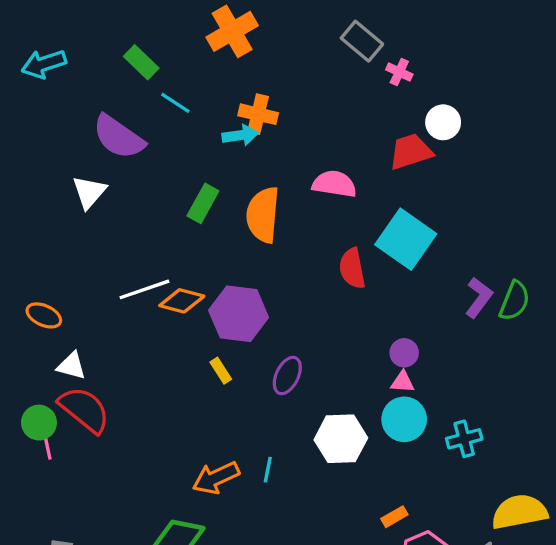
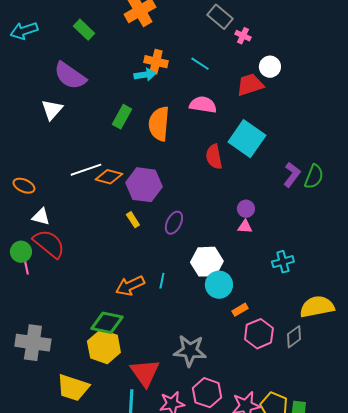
cyan line: (175, 103) -> (200, 64), moved
cyan circle: (404, 419) -> (219, 285), moved

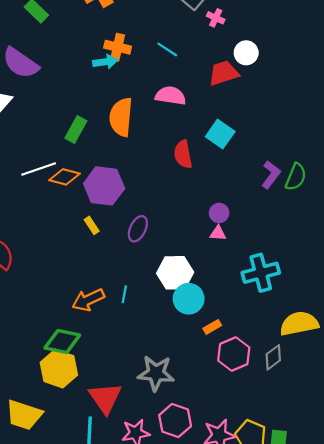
green rectangle: (122, 117) -> (76, 130), moved
cyan square: (247, 139) -> (220, 134), size x0.7
cyan cross: (283, 262) -> (261, 273), size x1.5

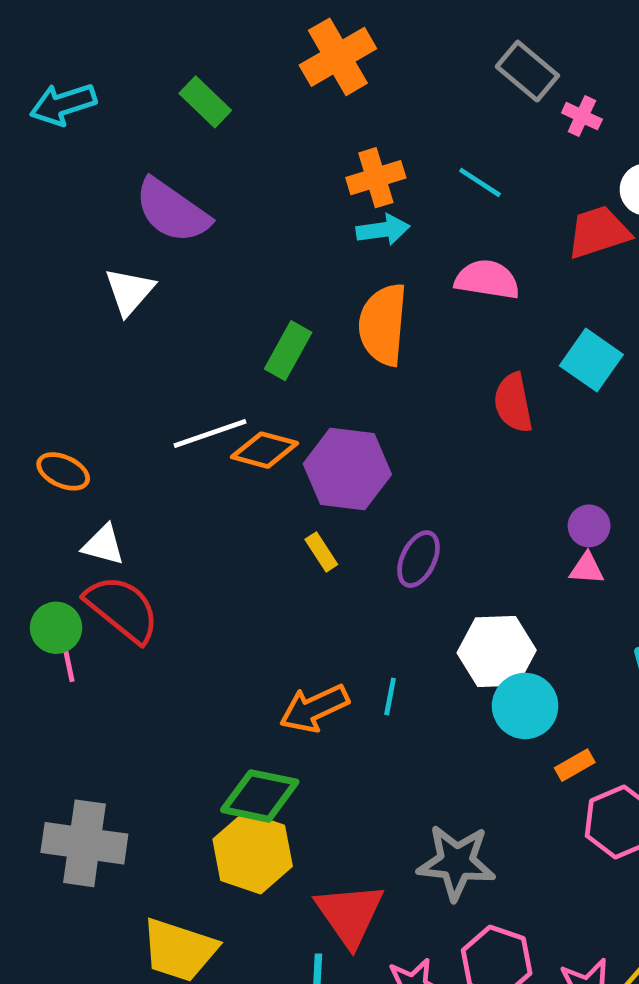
orange cross: (118, 47) -> (376, 178), turned -30
cyan arrow: (105, 62) -> (383, 230), moved

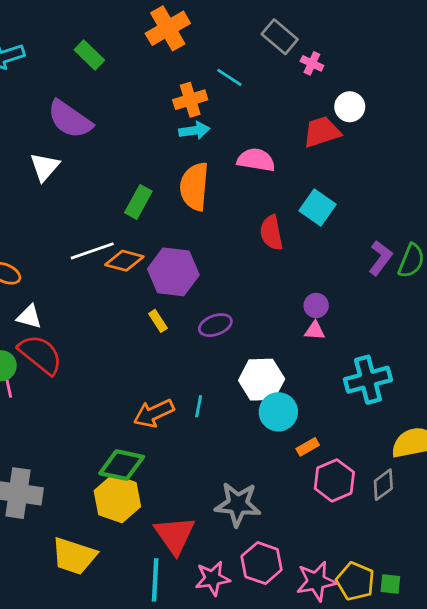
cyan line: (480, 182) -> (229, 77), moved
purple ellipse: (418, 559) -> (215, 325), turned 44

